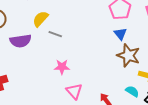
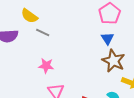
yellow semicircle: (40, 19) -> (29, 16), turned -102

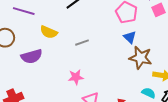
gray line: (43, 33) -> (82, 43), moved, turned -32

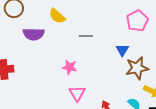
blue triangle: (130, 37) -> (122, 50), moved
brown star: (140, 58) -> (137, 68), turned 30

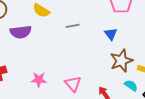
pink star: (70, 67) -> (39, 80), moved
brown star: (137, 68) -> (121, 61), moved

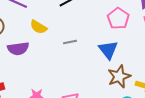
blue triangle: (111, 34) -> (108, 50), size x1.5

